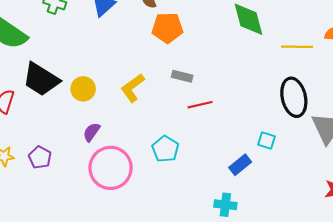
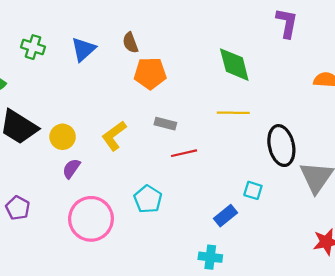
yellow line: (297, 47) -> (233, 113), moved
purple semicircle: (92, 132) -> (71, 169), moved

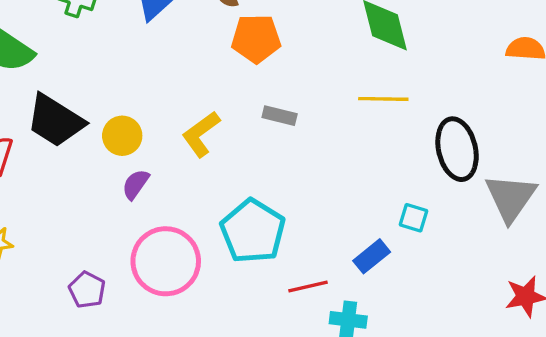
red line: (184, 153) -> (308, 286), moved
cyan pentagon: (148, 199) -> (253, 231), size x1.5
purple pentagon: (18, 208) -> (87, 290), moved

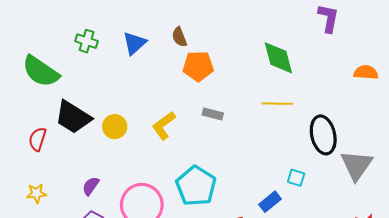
purple semicircle: (136, 184) -> (91, 186), moved

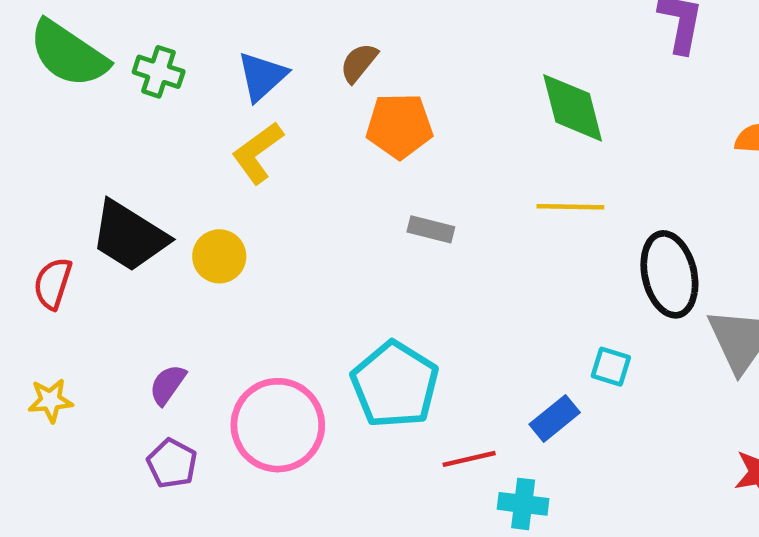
brown semicircle: (179, 37) -> (359, 63), turned 60
green semicircle: (41, 71) -> (68, 54), moved
yellow L-shape: (164, 126) -> (258, 153), moved

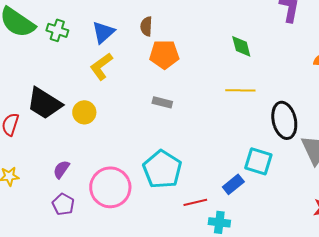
brown semicircle: (359, 63) -> (146, 26), turned -36
green diamond: (573, 108) -> (241, 46), size x0.7
gray rectangle: (431, 229) -> (162, 102), moved
cyan square: (611, 367) -> (258, 161), size x1.6

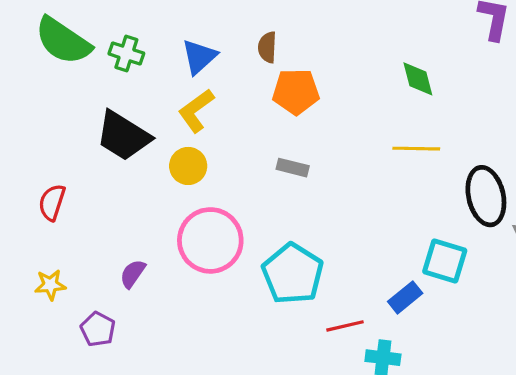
black trapezoid: (44, 103) -> (123, 136), moved
yellow circle: (84, 112) -> (188, 166), moved
pink circle: (110, 187) -> (210, 240), moved
purple pentagon: (63, 204) -> (98, 329), moved

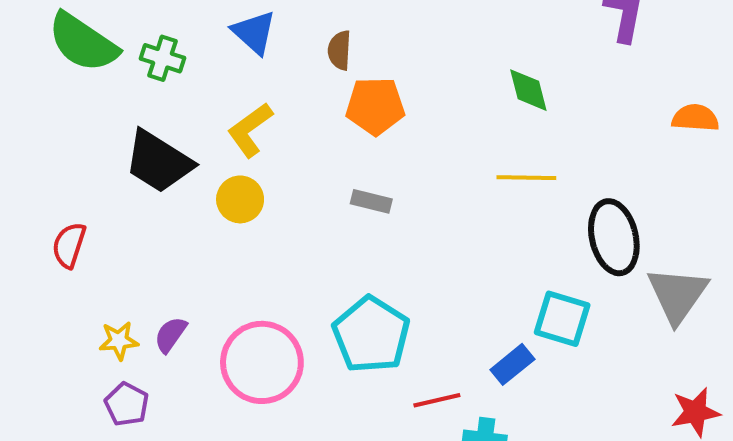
blue triangle: (199, 57) -> (254, 32), moved, turned -36
pink circle: (210, 240) -> (262, 362), moved
yellow star: (50, 285) -> (119, 341), moved

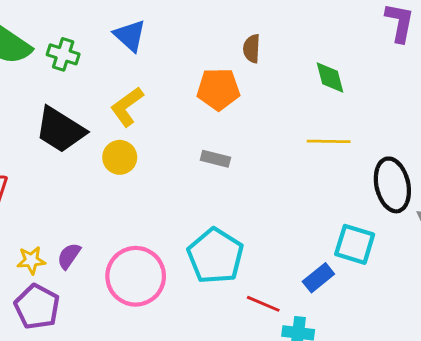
brown semicircle: (339, 50) -> (252, 49), moved
red line: (437, 400) -> (263, 304), turned 36
purple pentagon: (127, 404) -> (37, 307), size x1.4

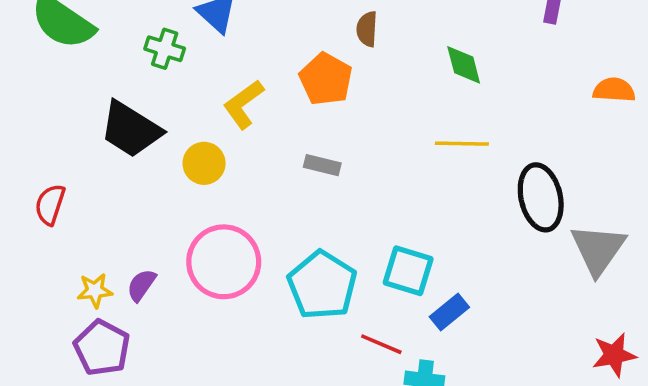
green cross: (63, 54) -> (165, 49), moved
orange pentagon: (218, 89) -> (326, 79), turned 30
yellow L-shape: (127, 107) -> (243, 104), moved
cyan square: (355, 244) -> (408, 271), moved
pink circle: (136, 276) -> (224, 262), moved

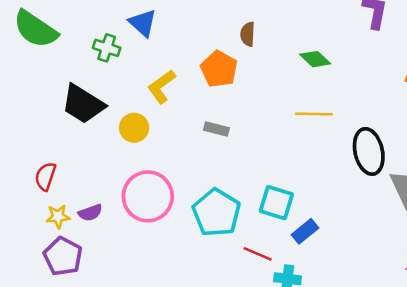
green diamond: (464, 65) -> (315, 59), turned -32
red semicircle: (50, 205) -> (45, 176), moved
purple semicircle: (141, 285) -> (90, 213), turned -145

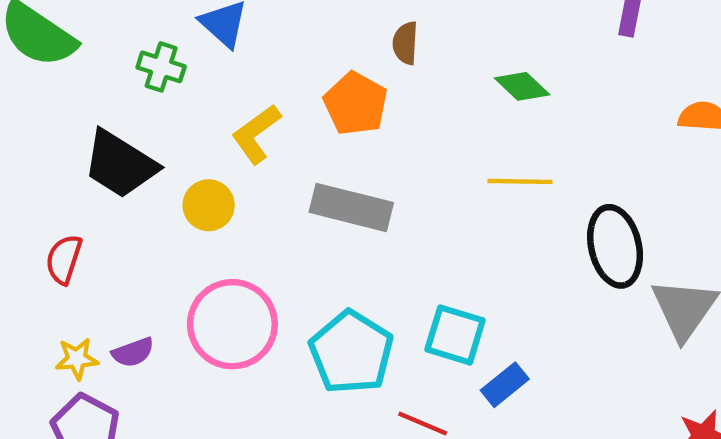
gray rectangle: (216, 129) -> (351, 207), size x1.8
red semicircle: (45, 176) -> (64, 259), moved

